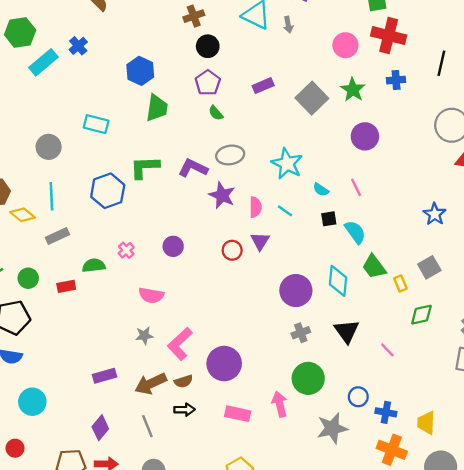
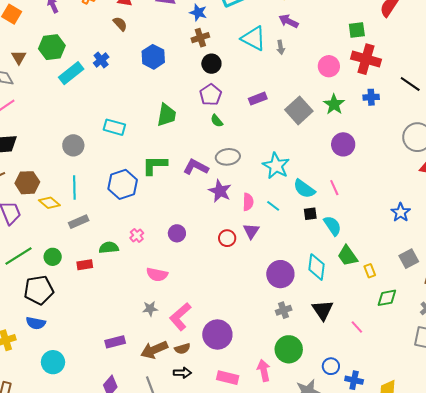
black line: (441, 63) -> (410, 84), turned -70
blue hexagon: (140, 71) -> (153, 57), moved
cyan semicircle: (321, 190) -> (304, 189), size x1.6
gray square: (429, 267) -> (409, 259), moved

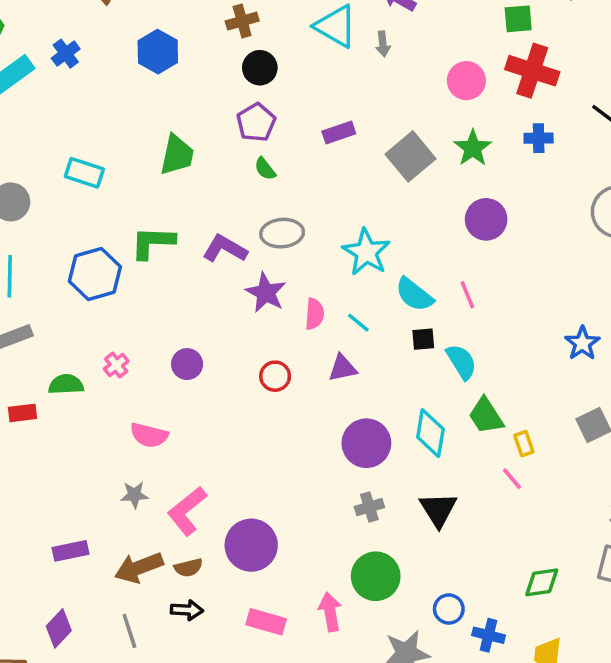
purple triangle: (251, 231) -> (343, 368), moved, turned 42
green diamond: (387, 298) -> (542, 582), moved
pink line: (357, 327) -> (512, 479), moved

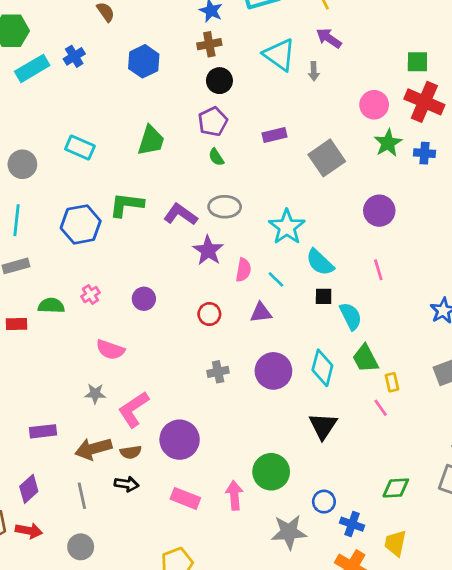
green star: (473, 148) -> (388, 143), moved
pink line: (467, 295) -> (378, 270), moved
gray cross: (369, 507) -> (218, 372), moved

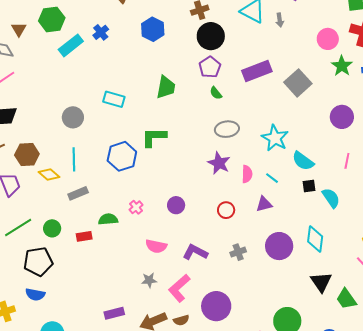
black circle: (219, 81) -> (211, 36), size x1.4
purple rectangle: (274, 135) -> (257, 71), size x1.6
purple L-shape: (180, 214) -> (195, 252), moved
pink line: (378, 270) -> (347, 161), turned 35
green trapezoid: (365, 359) -> (346, 299), moved

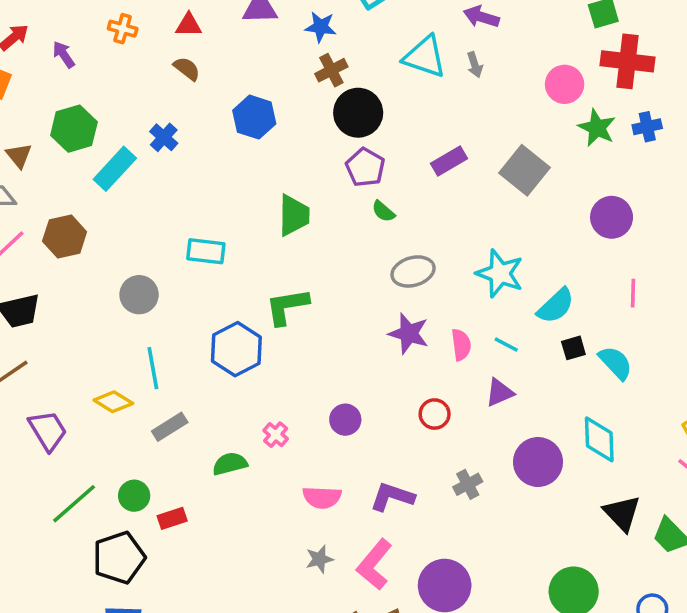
purple rectangle: (257, 71) -> (449, 161), size x0.7
brown hexagon: (27, 154) -> (65, 237), moved
cyan semicircle: (303, 161) -> (556, 306), turned -70
red rectangle: (84, 236) -> (172, 518), moved

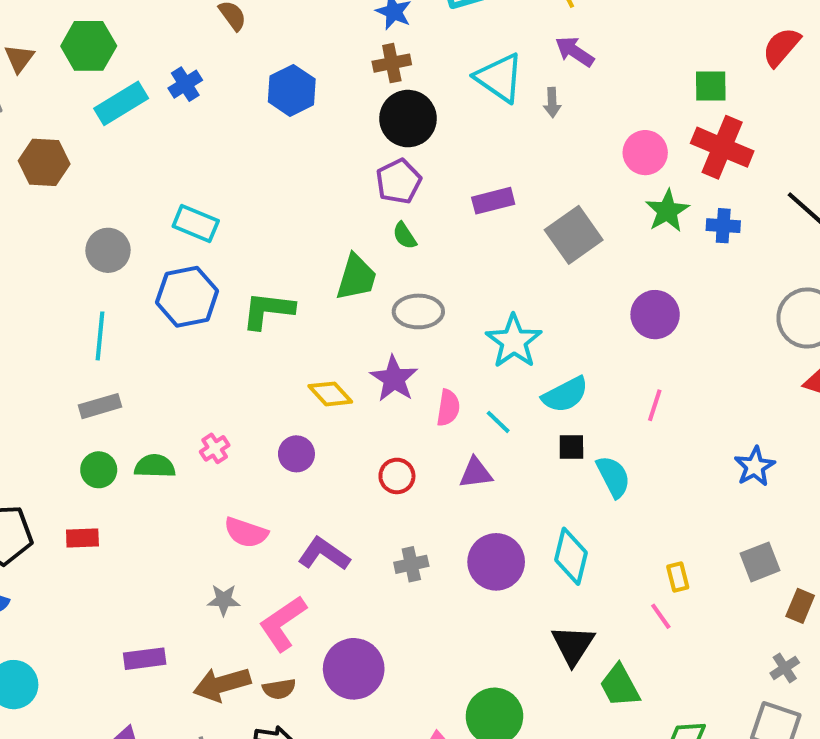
green trapezoid: (294, 215) -> (356, 277), moved
blue hexagon: (236, 349) -> (187, 297), moved
yellow diamond: (113, 402) -> (330, 394), moved
green circle: (134, 496) -> (99, 470), moved
red rectangle: (172, 518) -> (82, 538), moved

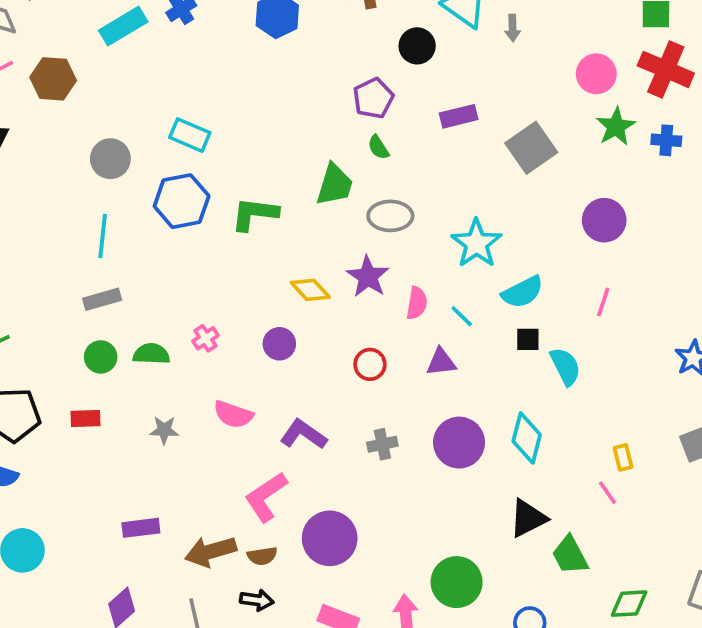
black circle: (408, 119) -> (417, 46), moved, size x0.7
gray star: (224, 600) -> (164, 430), moved
black triangle: (573, 645) -> (528, 518), turned 30

